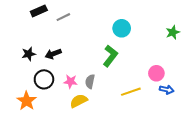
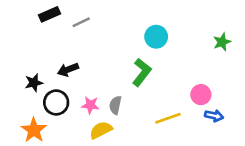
black star: (29, 54) -> (34, 83), moved

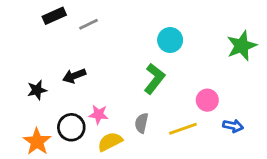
green star: (222, 42) -> (242, 46), size x1.5
pink circle: (201, 95) -> (207, 100), moved
black circle: (56, 102) -> (71, 127), moved
gray semicircle: (115, 105) -> (141, 123), moved

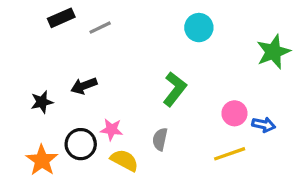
cyan circle: (170, 40) -> (199, 28), moved
blue arrow: (233, 126) -> (264, 125), moved
yellow line: (183, 129) -> (230, 154), moved
yellow semicircle: (110, 142) -> (124, 160), turned 55

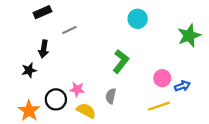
gray line: (100, 28) -> (69, 30), moved
black arrow: (84, 86) -> (44, 49), moved, turned -60
blue arrow: (264, 125) -> (182, 86), turned -32

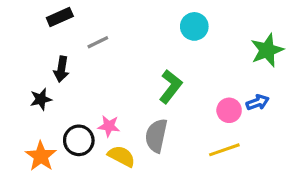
blue arrow: (182, 86) -> (258, 102), moved
gray semicircle: (111, 96) -> (156, 136), size x1.5

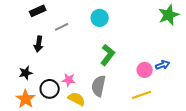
cyan circle: (194, 26) -> (100, 18), moved
green star: (267, 50) -> (169, 15), moved
black star: (41, 99) -> (26, 73), moved

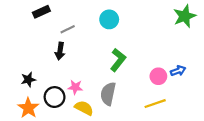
black arrow: (39, 44) -> (60, 51), moved

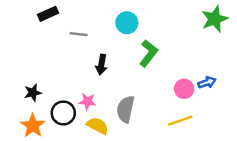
gray line: (68, 29) -> (79, 34), turned 32
black arrow: (60, 51) -> (101, 65), moved
green L-shape: (118, 60) -> (148, 53), moved

